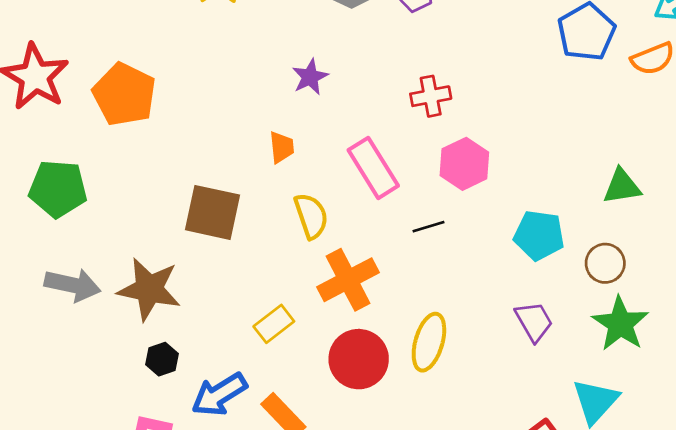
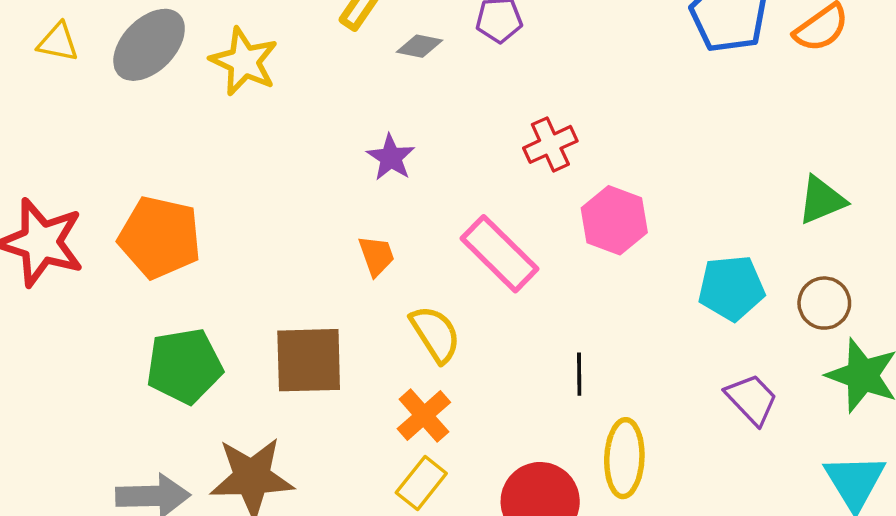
green pentagon: (58, 189) -> (184, 366), moved
black line: (428, 227) -> (579, 374), moved, turned -60
orange cross: (348, 280) -> (424, 416), moved, size x0.7

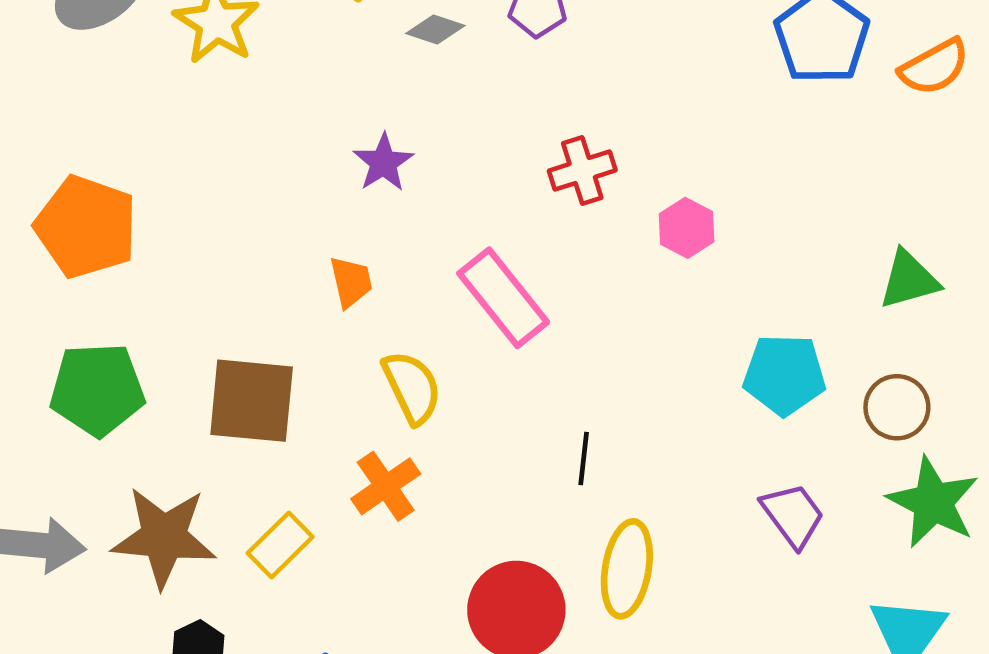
pink hexagon: (614, 220) -> (687, 228), moved, size x0.7
yellow rectangle: (421, 483) -> (280, 545), moved

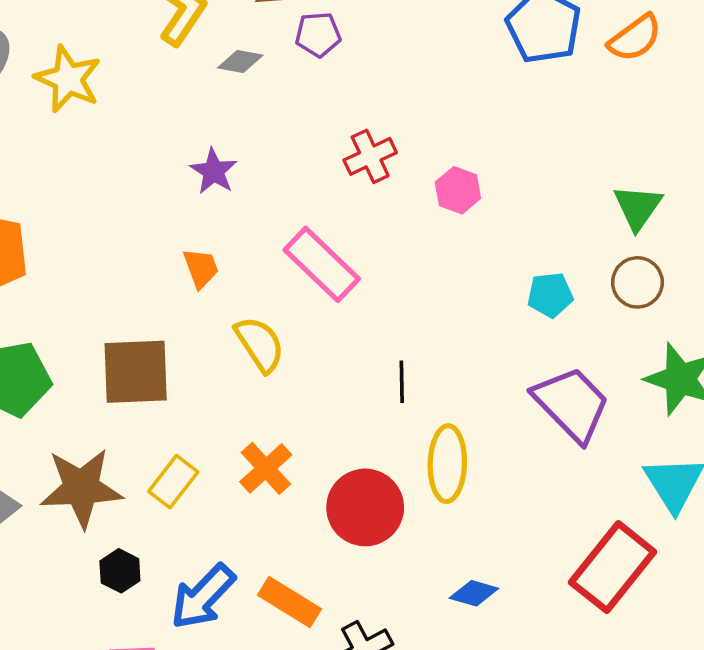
green triangle: (909, 280) -> (638, 207), turned -32
cyan pentagon: (784, 375) -> (550, 295), size x0.7
brown circle: (897, 407) -> (637, 282), moved
orange cross: (386, 486) -> (266, 468), moved
purple trapezoid: (793, 515) -> (572, 404), size x1.5

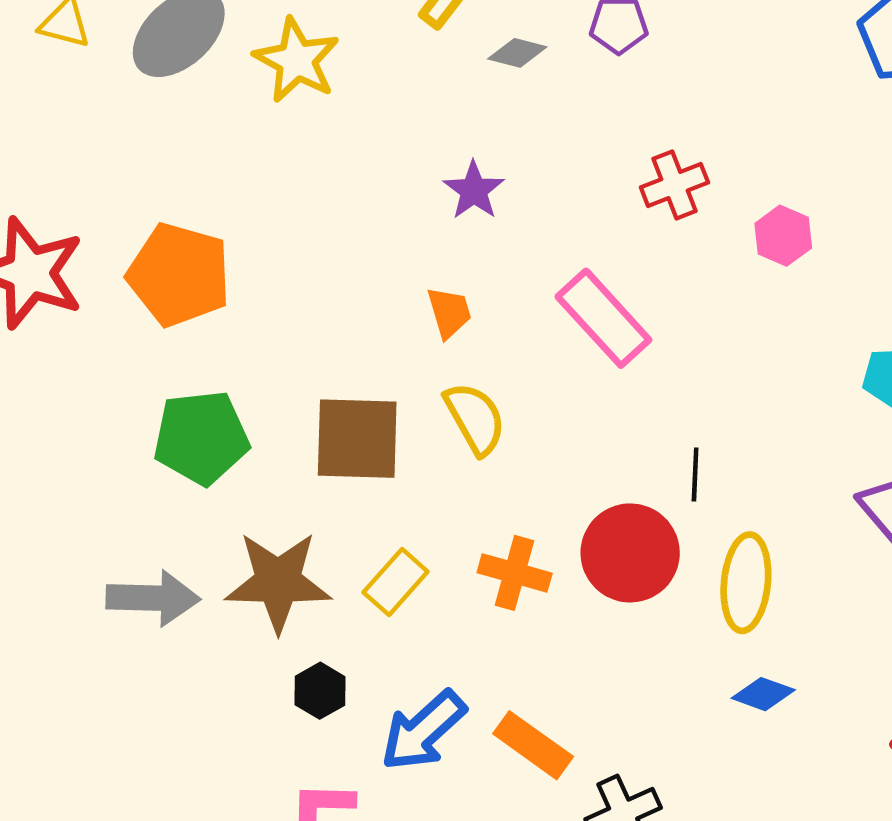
yellow semicircle: (260, 344) -> (475, 418), moved
orange cross: (266, 468) -> (515, 573), turned -36
red circle: (365, 507) -> (630, 553), moved
blue diamond: (474, 593) -> (763, 694), moved

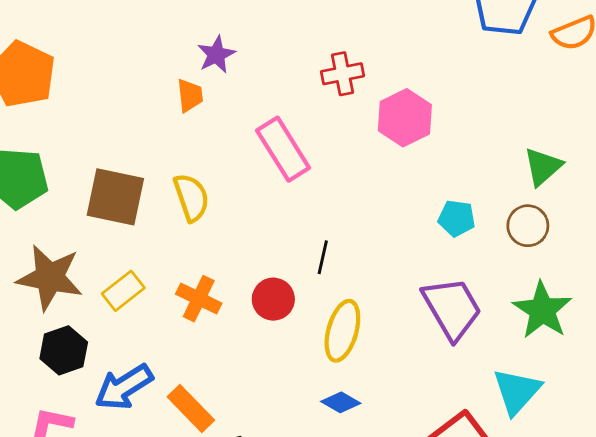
pink hexagon: (783, 236) -> (405, 118), size x1.5
orange trapezoid: (449, 312) -> (190, 95), moved
red circle: (630, 553) -> (273, 299), size x0.7
black hexagon: (320, 691) -> (64, 350), size x1.4

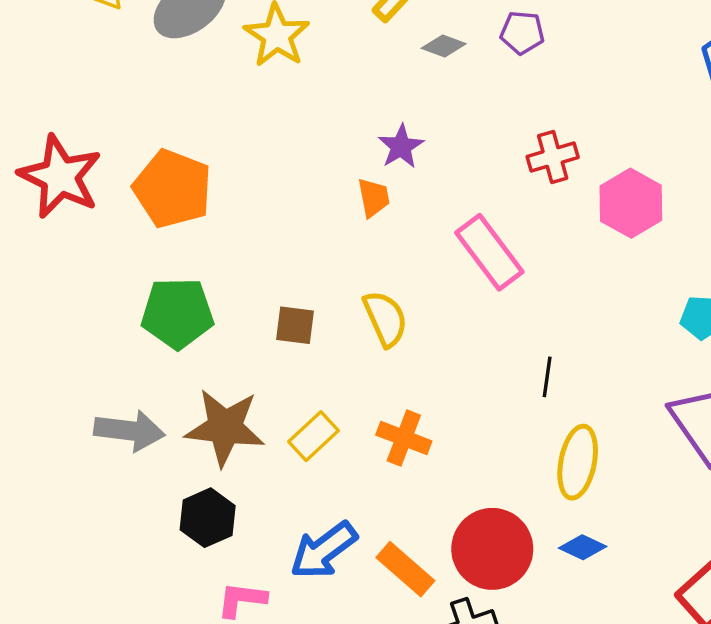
brown square: (115, 197) -> (295, 325), size x0.6
red circle: (273, 299) -> (492, 549), moved, size x1.6
black hexagon: (64, 350) -> (208, 518), moved

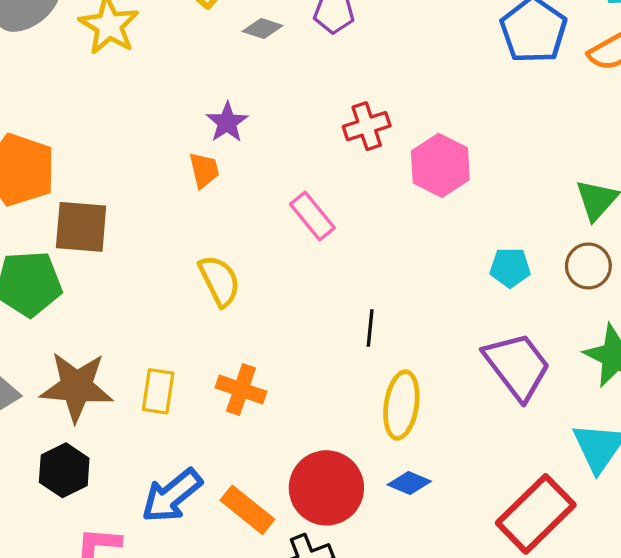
pink rectangle: (489, 252) -> (312, 216), size x0.7
brown square: (295, 325) -> (81, 227), moved, size x1.5
yellow rectangle: (314, 436) -> (158, 391), turned -36

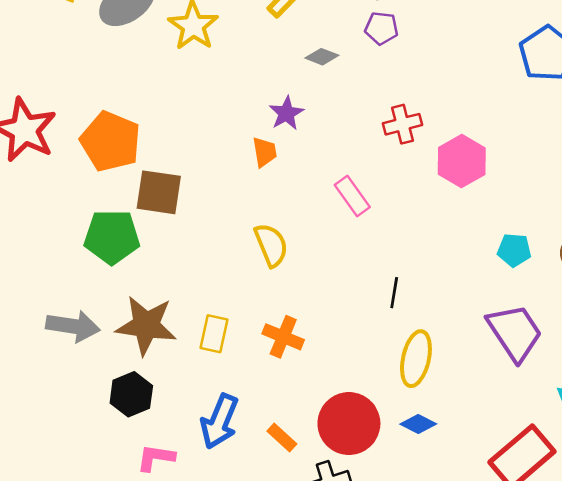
gray diamond: (263, 29) -> (322, 57), moved
blue arrow: (172, 496) -> (219, 421), turned -32
orange rectangle: (247, 510) -> (282, 437), size x0.7

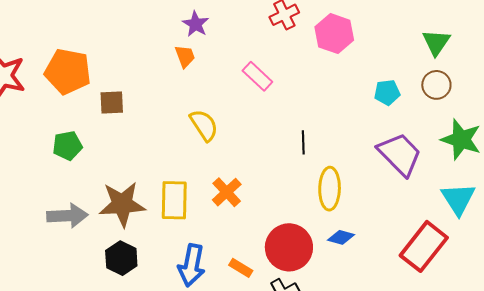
brown square: (159, 192) -> (112, 102), size x0.7
green pentagon: (112, 237) -> (67, 146), moved, size x0.7
yellow rectangle: (214, 334) -> (174, 200), size x1.4
orange cross: (283, 337) -> (227, 192), turned 36

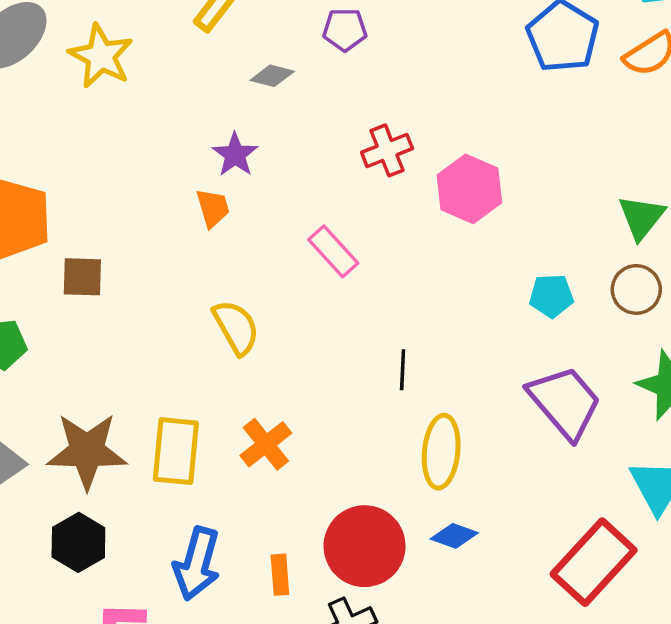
orange rectangle: (241, 268) -> (280, 575), turned 50

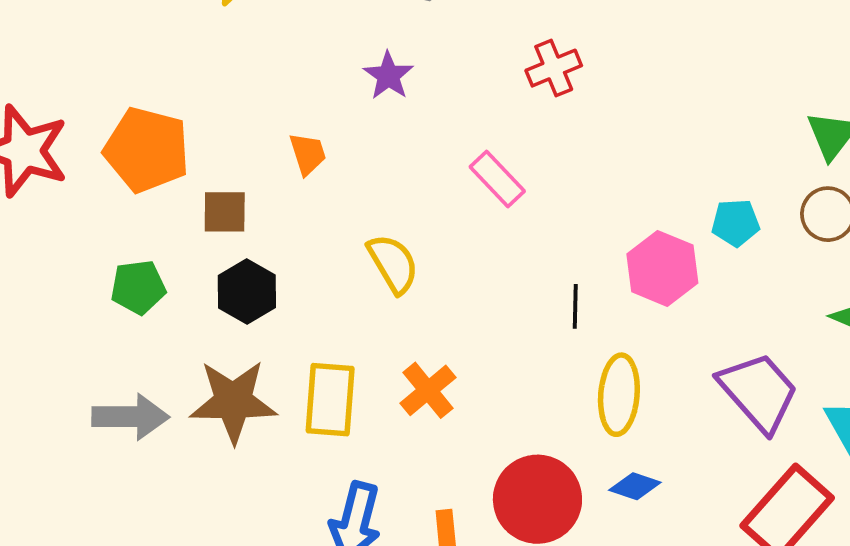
pink hexagon: (469, 189) -> (662, 268), moved
orange trapezoid: (213, 208) -> (308, 154), moved
purple trapezoid: (565, 402) -> (759, 392), moved
black hexagon: (78, 542) -> (247, 292), moved

